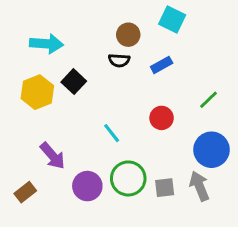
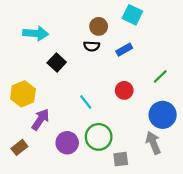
yellow hexagon: (37, 92) -> (23, 94), moved
purple arrow: (53, 156) -> (40, 119), turned -105
gray square: (165, 188) -> (121, 159), moved

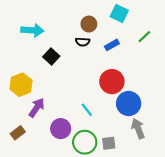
green line: (160, 76) -> (144, 37), moved
red circle: (124, 90) -> (112, 82), size x1.5
cyan line: (86, 102) -> (87, 110), moved
blue circle: (163, 115) -> (129, 104), moved
green circle: (99, 137) -> (85, 142), moved

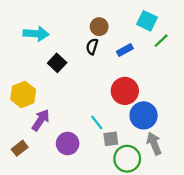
cyan square: (119, 14) -> (147, 21), moved
black semicircle: (83, 42) -> (92, 47), turned 104
green circle: (85, 142) -> (127, 159), moved
gray square: (109, 143) -> (111, 139), moved

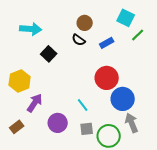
black semicircle: (92, 47) -> (79, 40), turned -72
gray square: (111, 139) -> (87, 129), moved

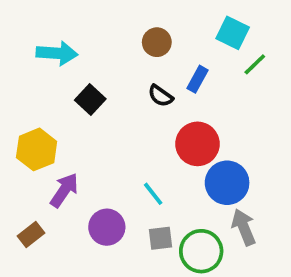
black semicircle: (79, 40) -> (160, 96), moved
blue rectangle: (107, 43) -> (197, 79), turned -32

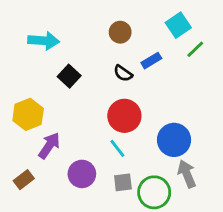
cyan square: (233, 33) -> (178, 25), turned 30
blue rectangle: (197, 79) -> (151, 61), turned 30
red circle: (197, 144) -> (124, 116), moved

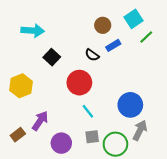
brown circle: (120, 32) -> (103, 25), moved
red circle: (124, 116) -> (79, 83), moved
purple arrow: (49, 146) -> (40, 121), moved
purple circle: (82, 174) -> (61, 143), moved
gray arrow: (187, 174) -> (140, 130), turned 48

